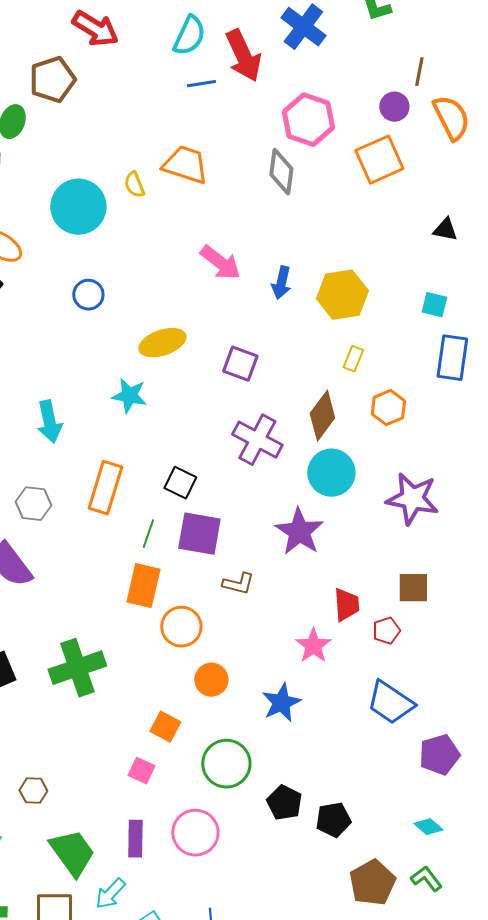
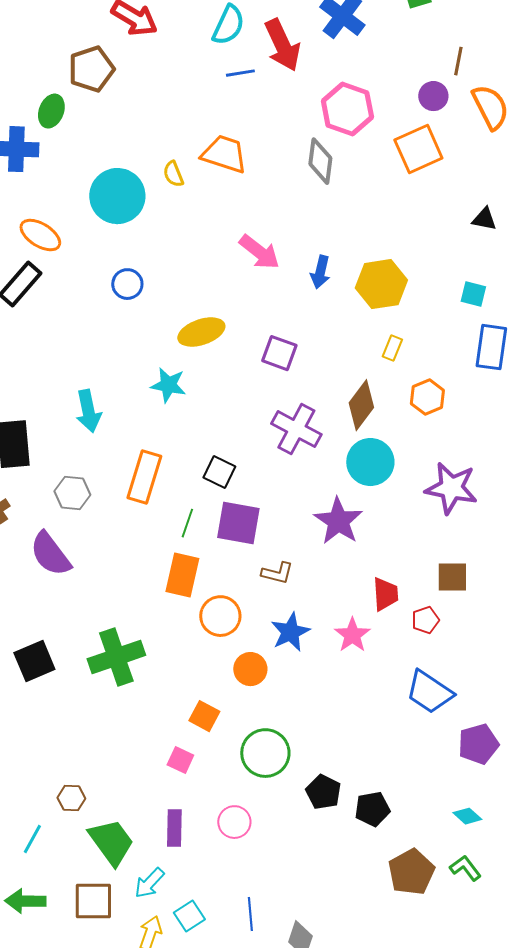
blue star: (281, 703) -> (290, 632), moved
brown hexagon: (33, 791) -> (71, 798), moved
pink circle: (195, 833) -> (234, 822), size x0.7

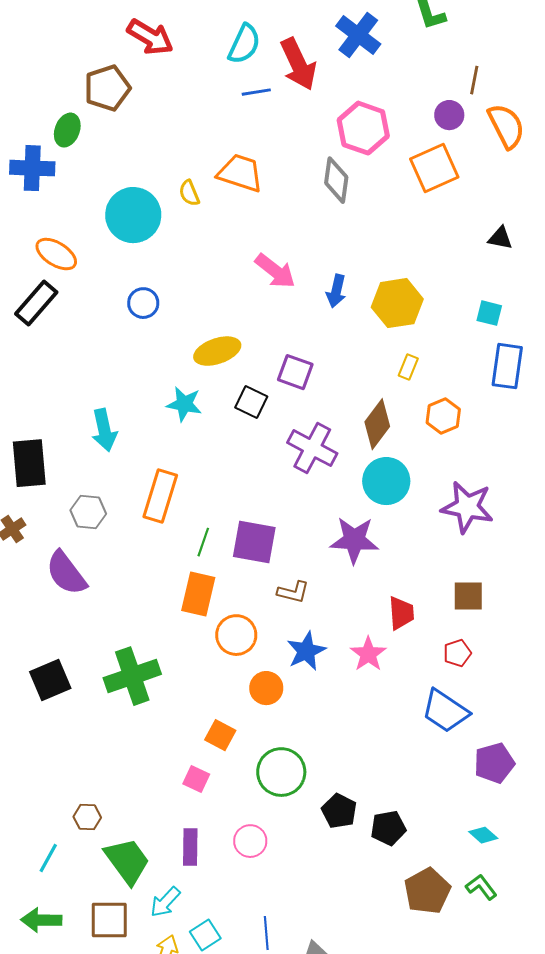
black square: (219, 472) -> (251, 402), moved
purple star: (338, 521) -> (354, 540), turned -30
red pentagon: (425, 620) -> (457, 653), moved

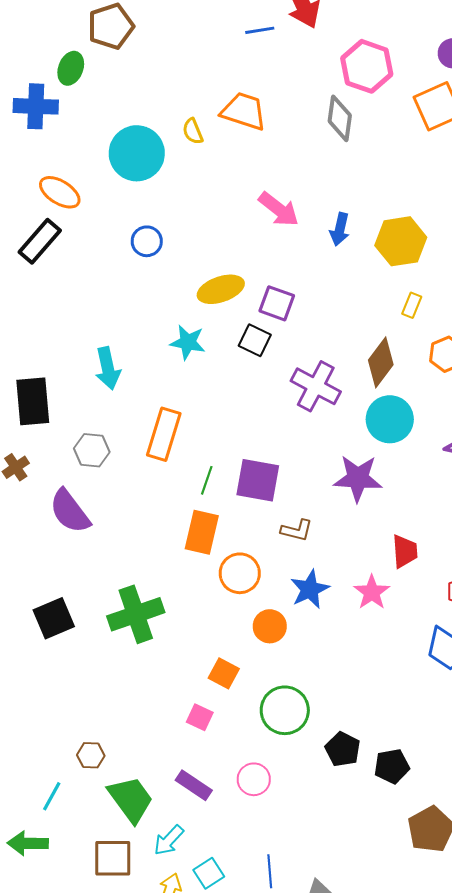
purple square: (295, 372) -> (277, 303), moved
purple rectangle: (190, 847) -> (194, 785), turned -57
green arrow: (41, 920) -> (28, 843), moved

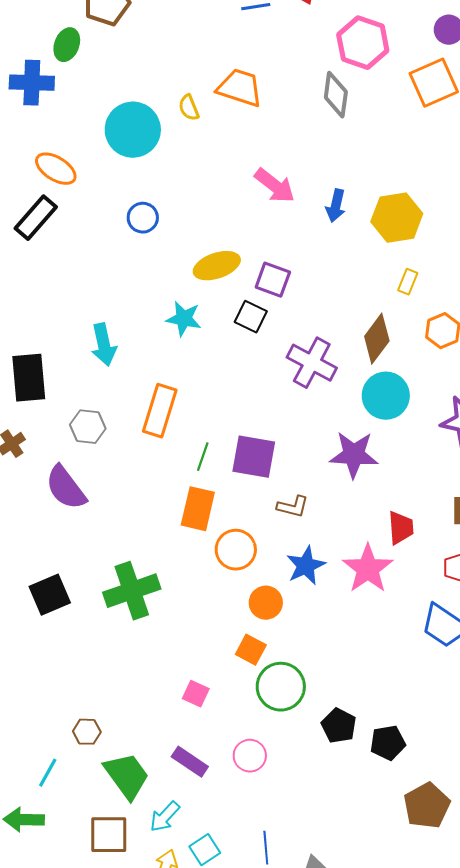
pink star: (372, 592) -> (368, 569), size x1.4
orange square: (224, 673) -> (251, 650), moved

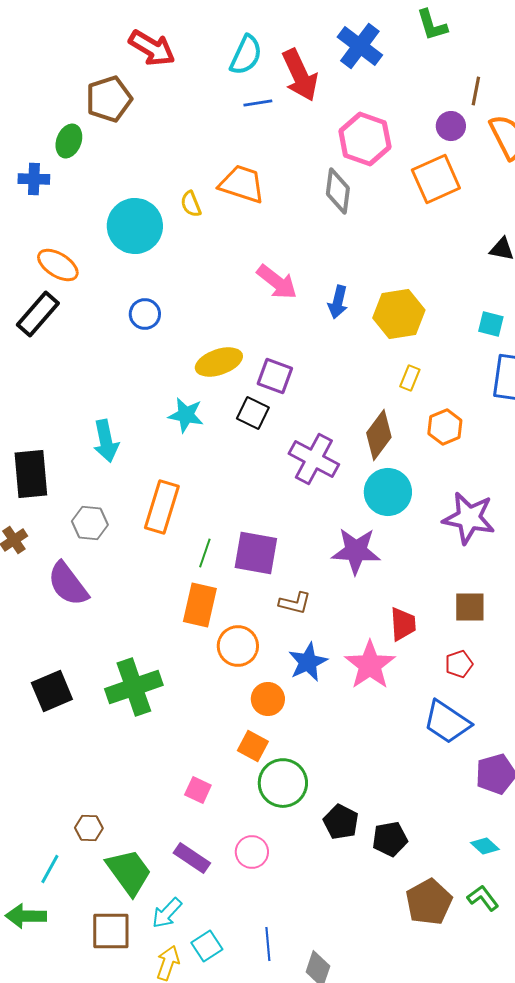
blue cross: (32, 83) -> (34, 179), size x0.7

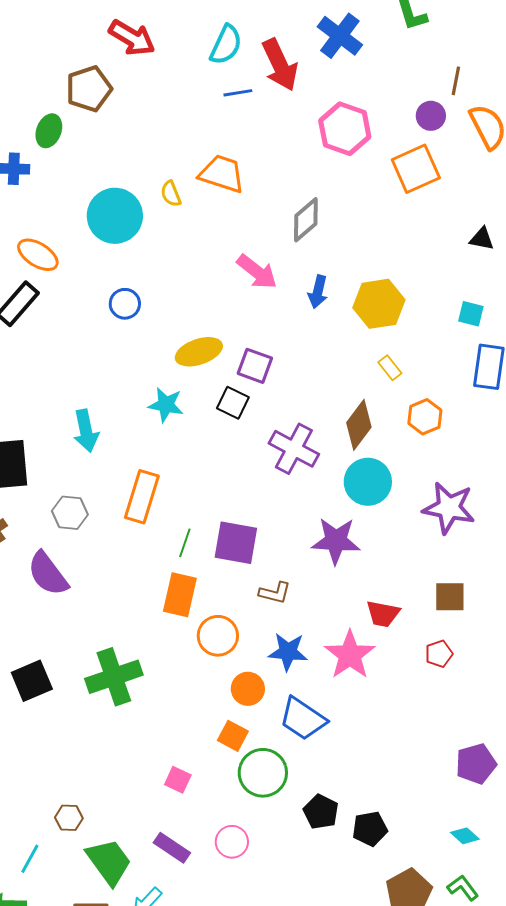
gray diamond: (338, 191) -> (306, 220), moved, turned 42
yellow rectangle: (410, 378) -> (390, 368), turned -60
red trapezoid: (403, 624) -> (383, 614), turned 105
blue star: (308, 662) -> (288, 652), turned 30
blue trapezoid: (447, 722) -> (303, 719), moved

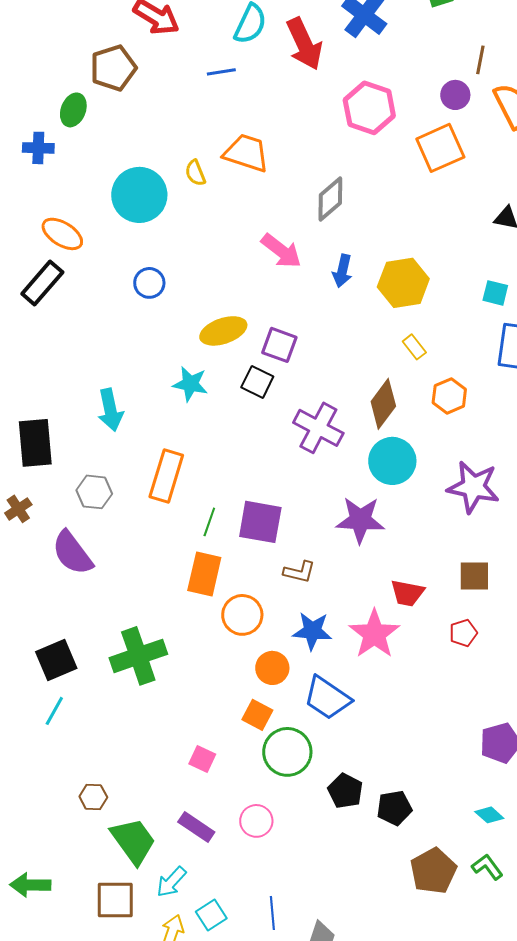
blue line: (238, 93) -> (221, 72), moved
cyan line: (30, 859) -> (54, 711), moved

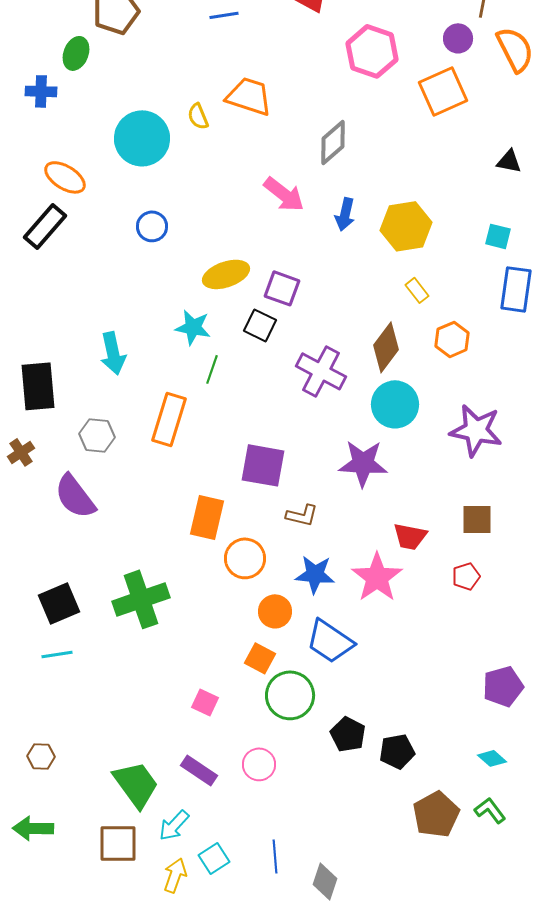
green line: (209, 522) -> (212, 369), moved
cyan line: (54, 711) -> (57, 654), turned 52
brown hexagon: (93, 797) -> (41, 756), moved

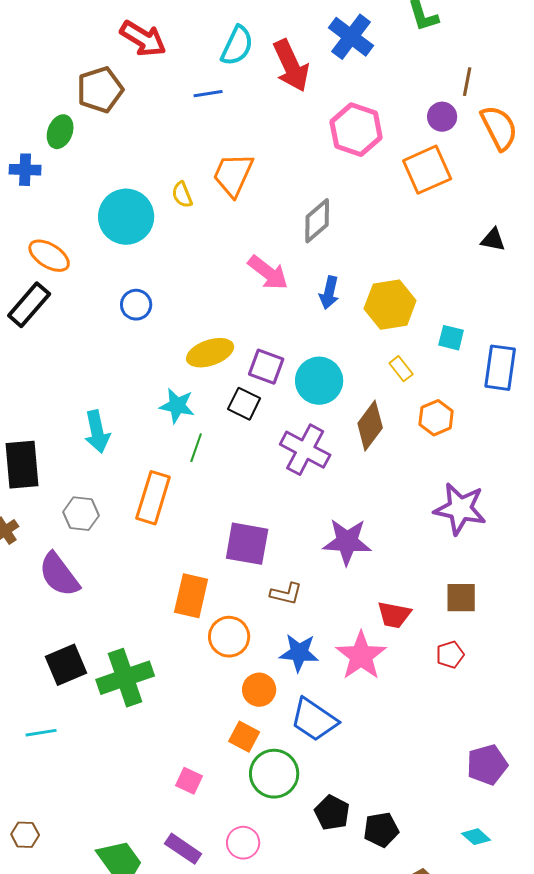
orange trapezoid: (249, 96) -> (233, 175), turned -84
cyan square: (498, 236) -> (451, 338), moved
cyan circle: (395, 404) -> (319, 381), moved
black square: (59, 603) -> (66, 665), moved

